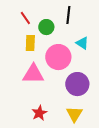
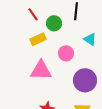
yellow rectangle: (30, 43) -> (38, 39), turned 63
pink circle: (58, 57) -> (66, 53), size x0.6

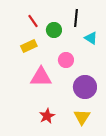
yellow rectangle: (38, 39) -> (29, 46), moved
cyan triangle: (90, 39) -> (91, 38), moved

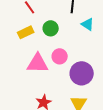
green circle: (54, 30) -> (51, 28), moved
pink circle: (66, 60) -> (60, 56), moved

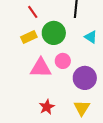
cyan triangle: (88, 24) -> (91, 37), moved
green circle: (51, 28) -> (54, 33), size x1.5

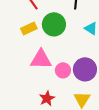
pink circle: (63, 61) -> (63, 70), moved

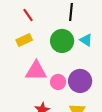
green circle: (54, 24) -> (62, 41), moved

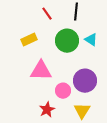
red line: (28, 15) -> (47, 14), moved
pink circle: (58, 82) -> (63, 91), moved

